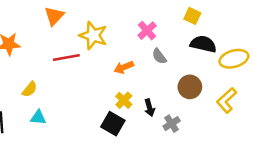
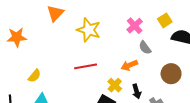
yellow square: (192, 16) -> (165, 20), moved, turned 32
red line: (66, 58) -> (86, 66), moved
orange arrow: (124, 67) -> (129, 65), moved

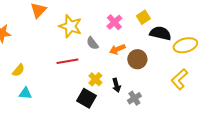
gray semicircle: (145, 48) -> (92, 43), moved
orange arrow: (129, 65) -> (117, 49), moved
brown circle: (171, 74) -> (137, 59), moved

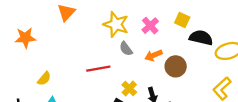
yellow square: (143, 17) -> (182, 20), turned -32
yellow star: (70, 26) -> (116, 24), moved

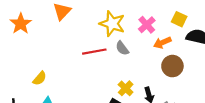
orange star: (25, 38) -> (21, 24), moved, turned -30
orange arrow: (154, 55) -> (162, 43), moved
red line: (98, 69) -> (94, 52), moved

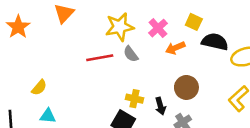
yellow star: (112, 24) -> (120, 27), turned -30
brown circle: (172, 66) -> (186, 87), moved
yellow cross: (126, 88) -> (134, 99), turned -32

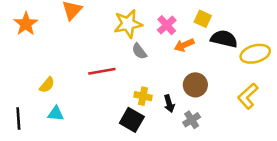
red line: (100, 58) -> (102, 71), moved

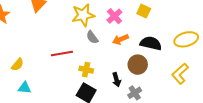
black semicircle: (224, 39) -> (151, 43), moved
orange arrow: (184, 45) -> (121, 39), moved
yellow cross: (143, 96) -> (86, 70), moved

